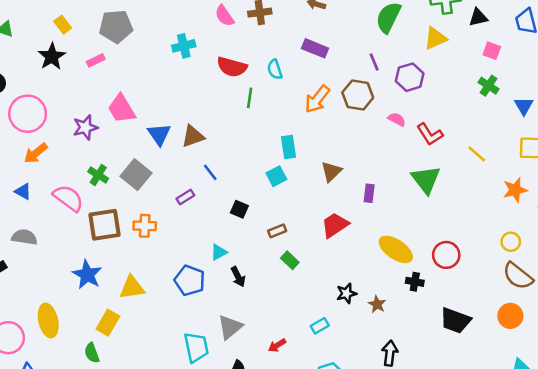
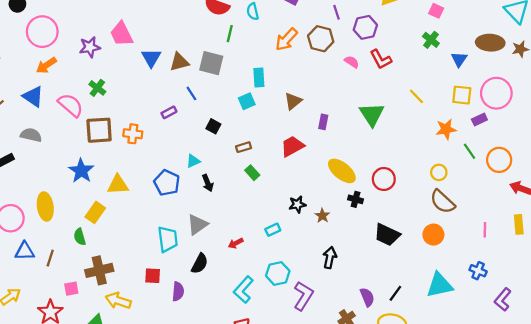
red L-shape: (430, 134) -> (381, 59), moved
gray square: (136, 175) -> (211, 63), moved, turned -30
blue triangle: (23, 192) -> (33, 97), size x1.5

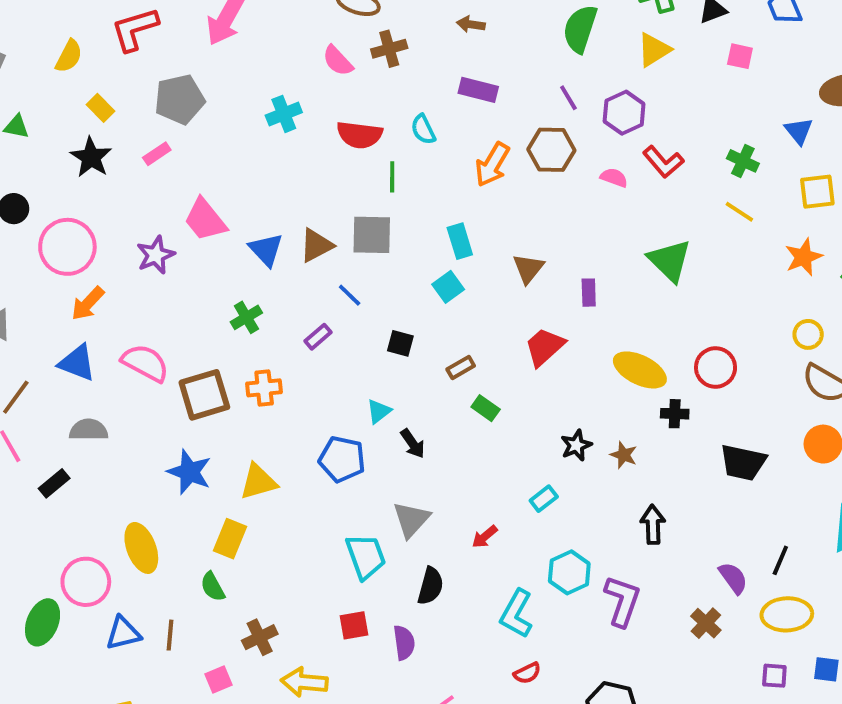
green cross: (431, 40) -> (743, 161), moved
green cross: (97, 88) -> (246, 317), moved, turned 35
brown cross: (99, 270) -> (260, 637), size x0.7

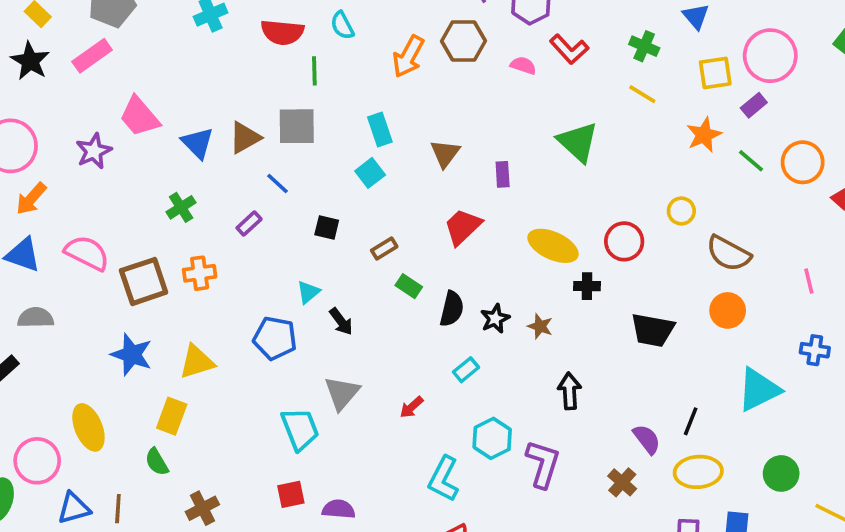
pink rectangle: (157, 154) -> (92, 56), size x1.5
yellow circle: (808, 334) -> (681, 211), moved
black semicircle: (430, 586) -> (452, 309), moved
purple semicircle: (404, 643) -> (339, 509), turned -76

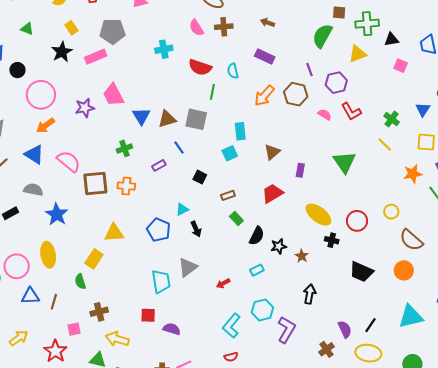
blue star: (132, 354) -> (57, 214), moved

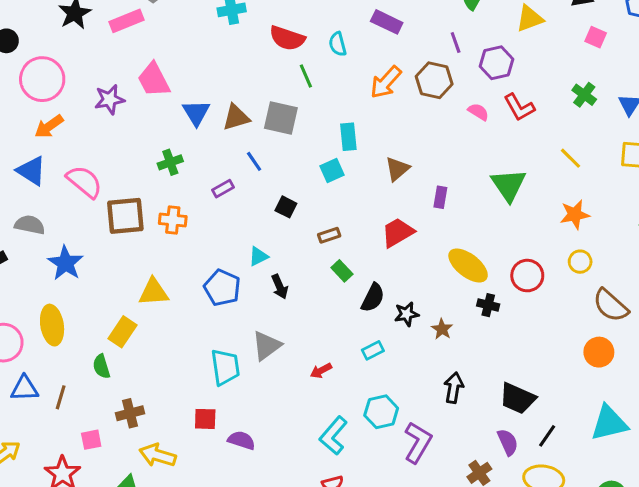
green line: (212, 92) -> (306, 76), turned -35
green cross: (392, 119) -> (584, 95), moved
orange star: (413, 174) -> (575, 214), moved
black trapezoid: (361, 272) -> (518, 398), moved

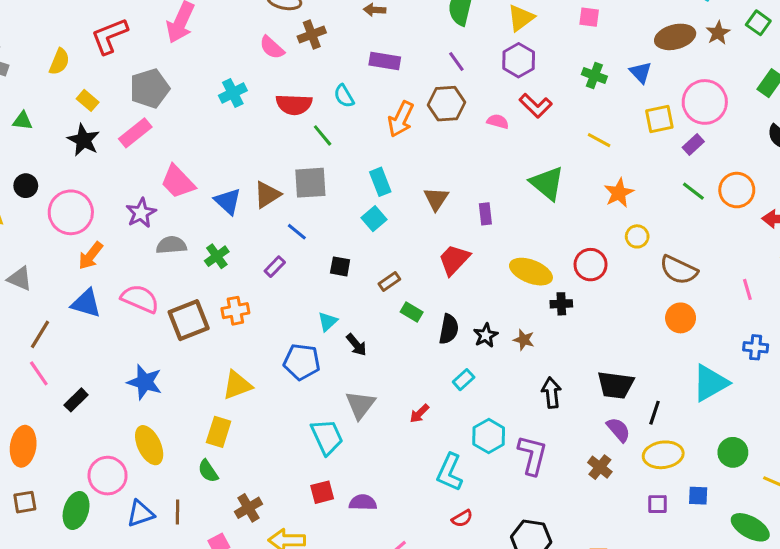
purple hexagon: (497, 63) -> (519, 60), moved
gray semicircle: (30, 225) -> (171, 245), moved

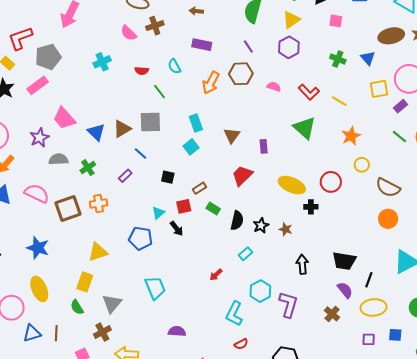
red L-shape: (109, 36) -> (20, 38), moved
red semicircle: (294, 104) -> (142, 71), size x0.6
red L-shape: (536, 106) -> (309, 92), moved
gray triangle: (360, 405) -> (112, 304), moved
red square: (322, 492) -> (184, 206), moved

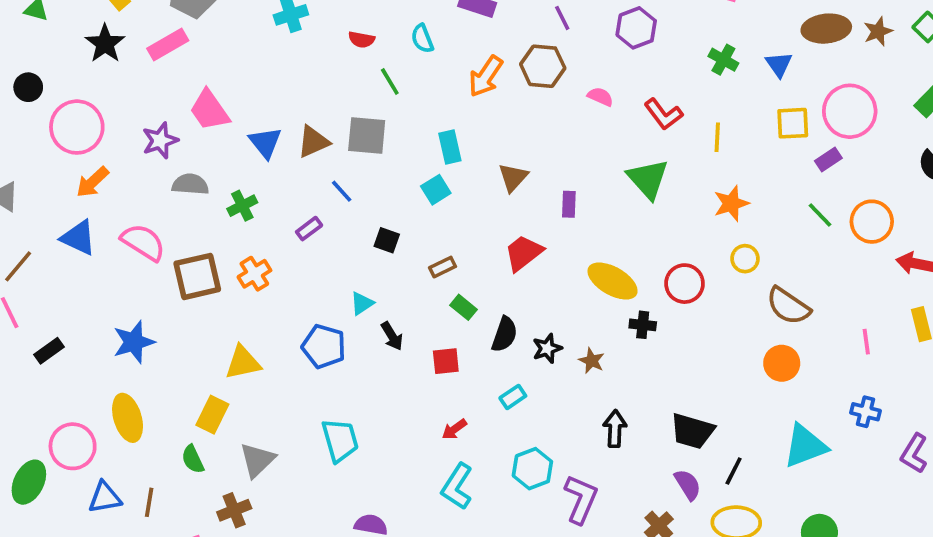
yellow line: (339, 101) -> (717, 137), turned 56
orange cross: (99, 203) -> (254, 274), turned -30
red square: (184, 206) -> (446, 361), moved
blue star: (38, 248) -> (134, 342), turned 30
cyan L-shape: (234, 314) -> (457, 486), moved

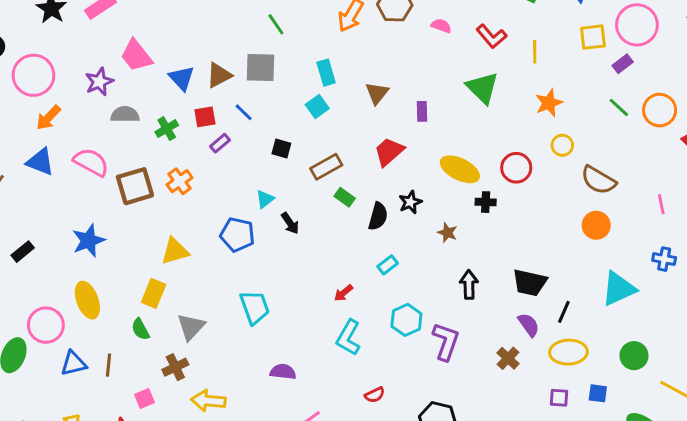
brown rectangle: (443, 267) -> (326, 167), size x1.5
black star: (547, 348) -> (410, 202), moved
red square: (446, 361) -> (205, 117), moved

